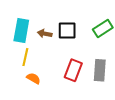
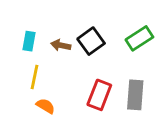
cyan rectangle: (21, 31) -> (29, 41), size x0.6
black square: (67, 31) -> (91, 41), turned -36

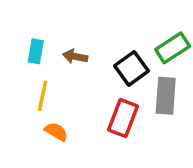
black square: (91, 41) -> (132, 68), moved
gray rectangle: (135, 95) -> (166, 96), moved

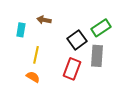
brown arrow: (75, 56) -> (44, 20), moved
yellow line: (43, 96) -> (36, 55), moved

